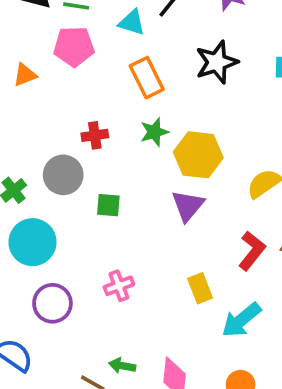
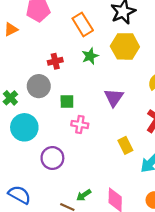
yellow hexagon: (198, 155) -> (125, 46), moved
pink cross: (119, 286) -> (80, 124), moved, turned 35
purple circle: (52, 303) -> (52, 158), moved
green arrow: (122, 366) -> (84, 195), turned -40

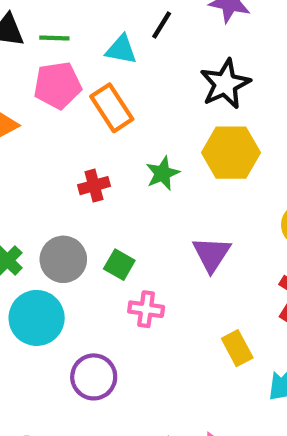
orange rectangle: (83, 24) -> (112, 108), moved
gray circle: (39, 86) -> (63, 259), moved
green square: (67, 102) -> (119, 265), turned 32

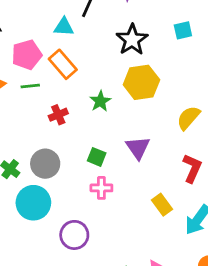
green line: (54, 38) -> (30, 86), moved
green square: (119, 265) -> (97, 157), moved

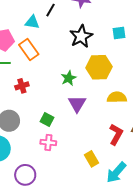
yellow hexagon: (141, 82) -> (99, 67), moved
green star: (100, 101) -> (69, 78), moved
yellow semicircle: (188, 118) -> (117, 97), turned 42
purple triangle: (138, 148) -> (77, 104), moved

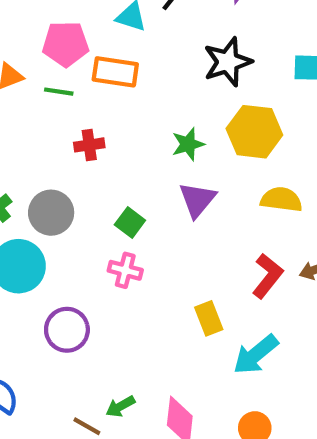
orange rectangle: (29, 49) -> (115, 72), turned -55

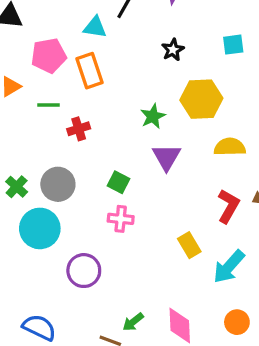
black star: (228, 62) -> (173, 50), size x0.6
orange rectangle: (115, 72) -> (89, 71), turned 72
green line: (59, 92) -> (48, 105), moved

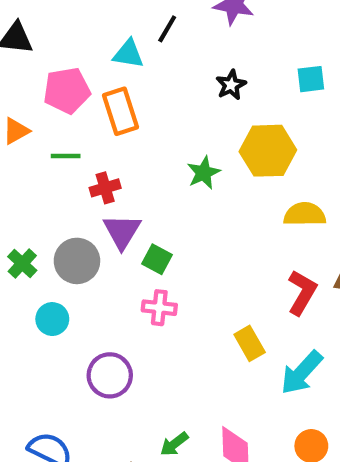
purple triangle: (166, 157) -> (122, 231), moved
cyan circle: (40, 228) -> (52, 319), size x0.6

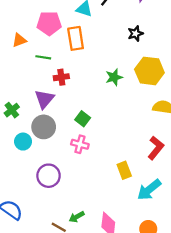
purple triangle: (122, 231) -> (44, 99), moved
gray circle: (77, 261) -> (44, 127), moved

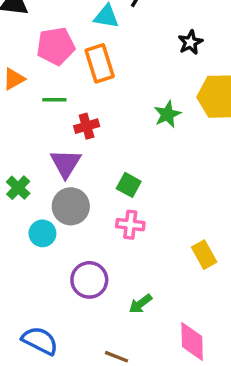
green arrow: (77, 217) -> (140, 304), moved

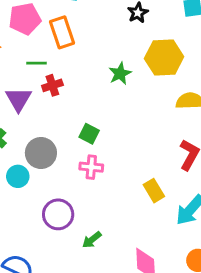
green line: (54, 100) -> (36, 63), moved
purple triangle: (66, 163) -> (18, 99), moved
green arrow: (140, 304) -> (92, 240), moved

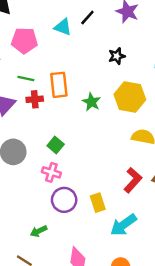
orange rectangle: (62, 32) -> (59, 85), moved
green star: (120, 74) -> (91, 102), turned -30
purple circle: (58, 214) -> (64, 200), moved

